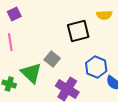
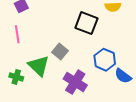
black square: (78, 31) -> (86, 23), turned 35

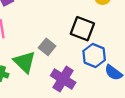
black square: (86, 23) -> (82, 29), moved

